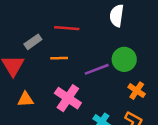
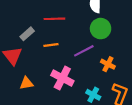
green circle: (124, 59) -> (101, 29), moved
orange cross: (137, 91) -> (108, 64), moved

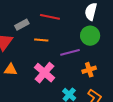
orange cross: (108, 64) -> (89, 70), turned 32

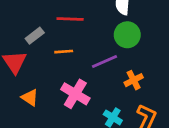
orange triangle: (11, 70) -> (30, 98), turned 40

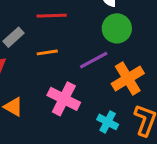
orange cross: (134, 80) -> (128, 79), size x1.5

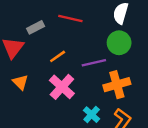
orange line: (47, 52) -> (58, 56), moved, turned -42

